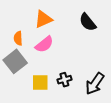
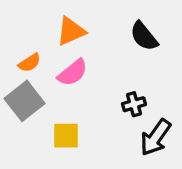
orange semicircle: (18, 38) -> (30, 63), turned -120
black cross: (64, 80) -> (134, 104), moved

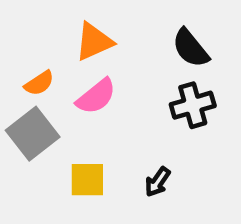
black cross: (134, 104) -> (193, 105), moved, size x1.4
black arrow: (156, 137) -> (158, 182), moved, size x0.6

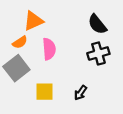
orange triangle: (94, 42) -> (33, 21), moved
pink semicircle: (96, 96) -> (49, 49), turned -55

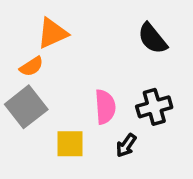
pink semicircle: (49, 49) -> (105, 107), moved
black cross: (98, 53) -> (154, 107), moved

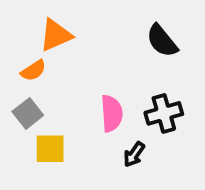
gray square: (26, 107) -> (28, 113), size x0.7
yellow square: (70, 144) -> (50, 149), moved

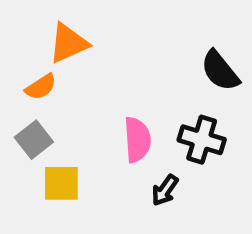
black semicircle: (162, 41) -> (220, 71), moved
black cross: (164, 113) -> (202, 140), turned 33

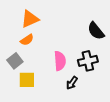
orange semicircle: (41, 87) -> (27, 40), moved
black cross: (202, 140) -> (88, 61), turned -30

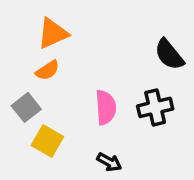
yellow square: (27, 80) -> (47, 141), turned 30
black arrow: (72, 83) -> (109, 162), moved, turned -96

